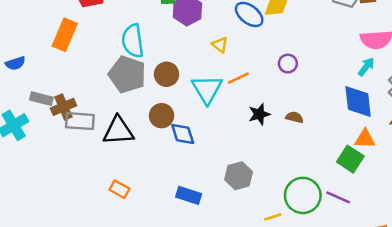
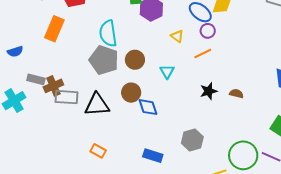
purple circle: (288, 64) -> (208, 31), moved
orange line: (238, 78) -> (203, 54), moved
cyan triangle: (207, 89) -> (167, 72), size x0.6

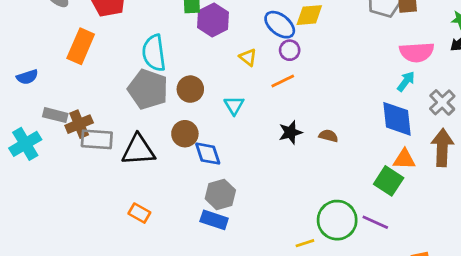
gray hexagon: (192, 140) -> (220, 194), moved

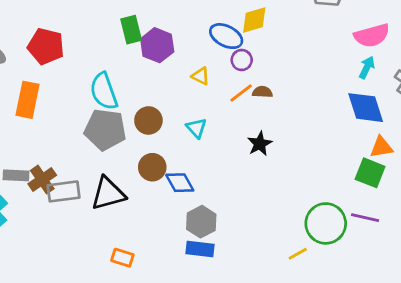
brown semicircle: (328, 136) -> (262, 92), moved

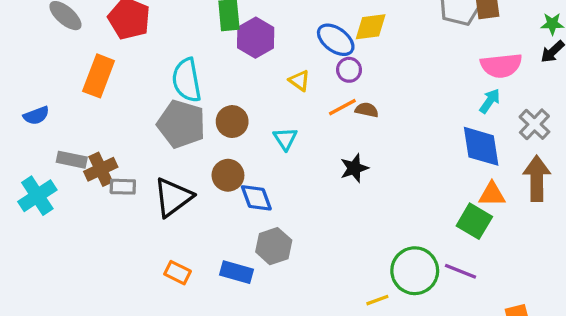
gray rectangle: (64, 191) -> (123, 187), size x0.7
black triangle: (108, 194) -> (173, 197), turned -30
blue rectangle: (200, 249) -> (236, 272), moved

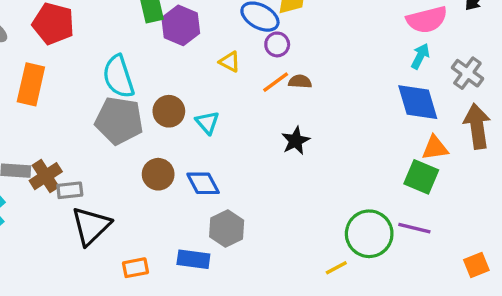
cyan triangle: (285, 139) -> (207, 122), moved
brown circle: (228, 175) -> (158, 174), moved
black triangle: (173, 197) -> (91, 226), moved
orange rectangle: (178, 273) -> (135, 268), turned -30

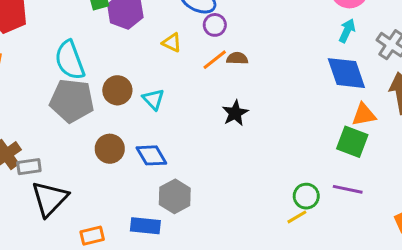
green circle: (369, 234) -> (306, 196), size x0.6
yellow line: (336, 268) -> (297, 217), moved

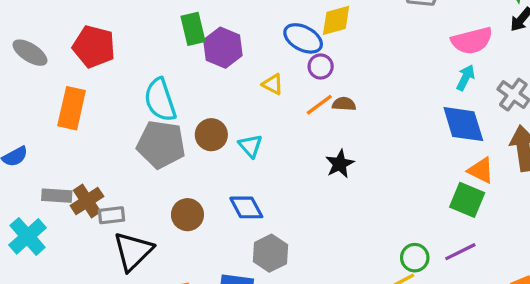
orange triangle: (364, 115) -> (481, 170), turned 35
brown circle: (110, 149) -> (187, 215), moved
purple line: (348, 189) -> (460, 252), turned -40

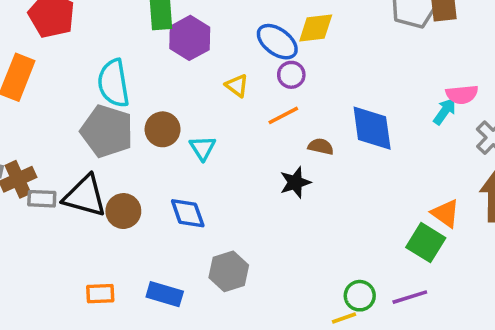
pink semicircle: (472, 41) -> (462, 94), moved, size x0.7
brown semicircle: (344, 104) -> (321, 146), moved
blue diamond: (463, 124) -> (372, 128), moved
black triangle: (133, 251) -> (85, 196), moved, turned 51
gray hexagon: (270, 253) -> (229, 271), moved

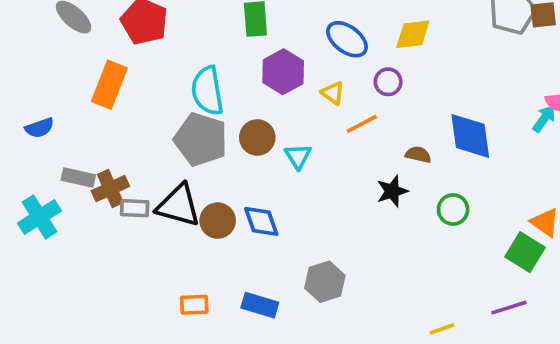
purple hexagon: (190, 38) -> (283, 72), moved
blue ellipse: (277, 42) -> (347, 39), moved
orange line: (283, 115) -> (362, 124), moved
blue diamond: (188, 213) -> (261, 221), moved
green circle: (360, 296) -> (453, 209), moved

